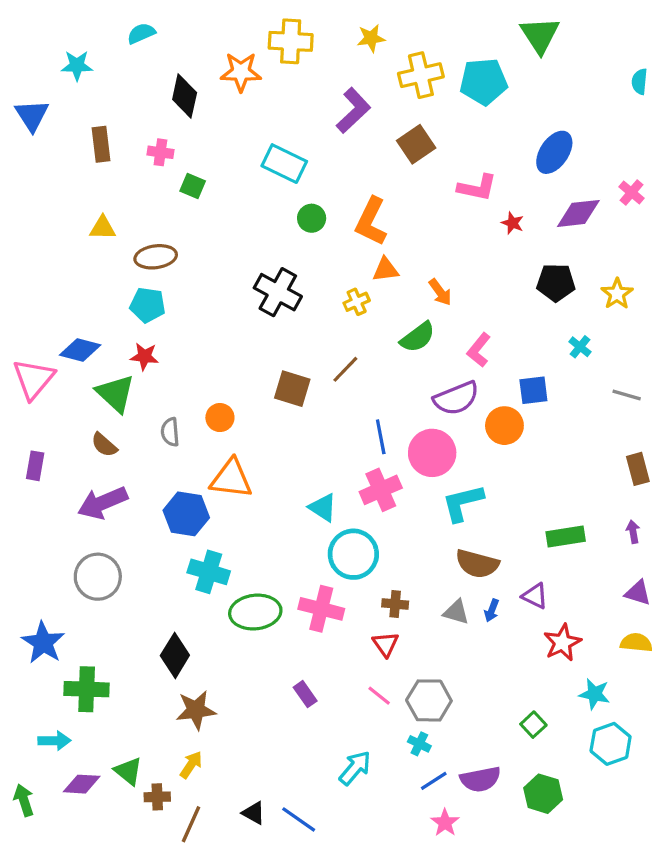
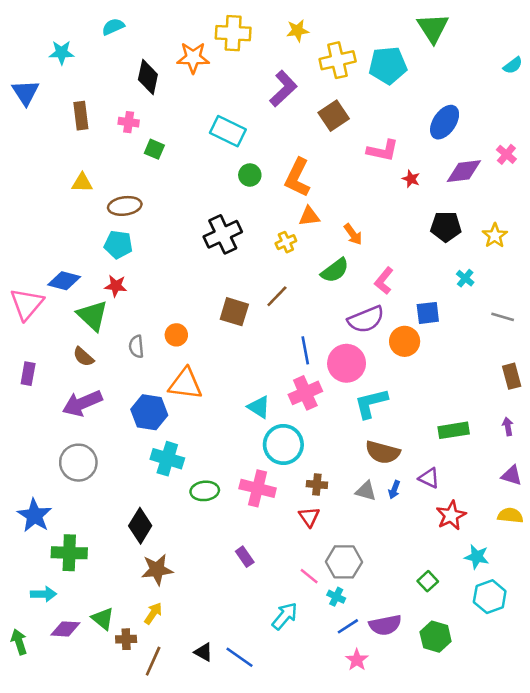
cyan semicircle: (640, 82) -> (513, 65), turned -132
black cross: (278, 292) -> (223, 234), turned 36
green ellipse: (255, 612) -> (205, 491), size x0.7
pink line: (379, 696) -> (309, 576), moved

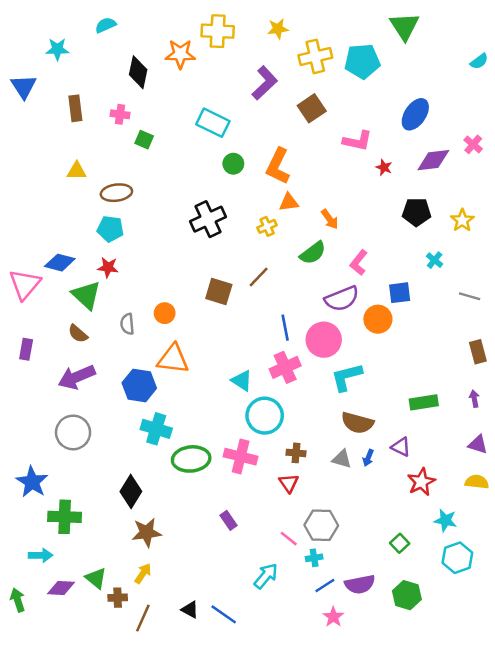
green ellipse: (205, 491) -> (191, 459), size x1.4
cyan cross: (336, 597) -> (314, 558), turned -35

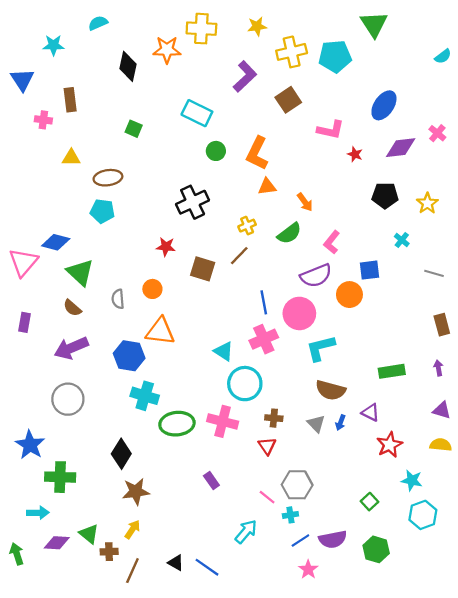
pink cross: (120, 114) -> (43, 120), moved
yellow cross: (267, 226) -> (247, 226), moved
red star: (108, 267) -> (166, 247), moved
gray triangle: (342, 459) -> (316, 424), turned 30

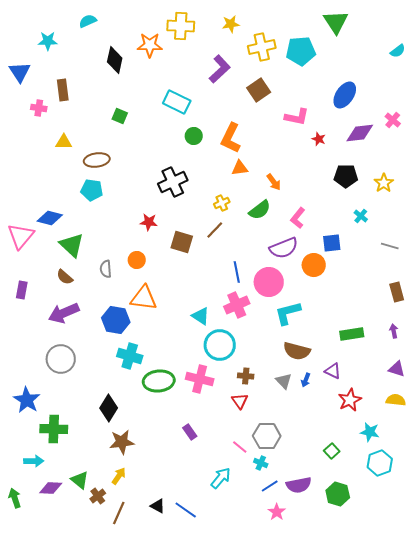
cyan cross: (290, 515) -> (261, 463), turned 32
brown cross: (109, 552) -> (98, 496), turned -35

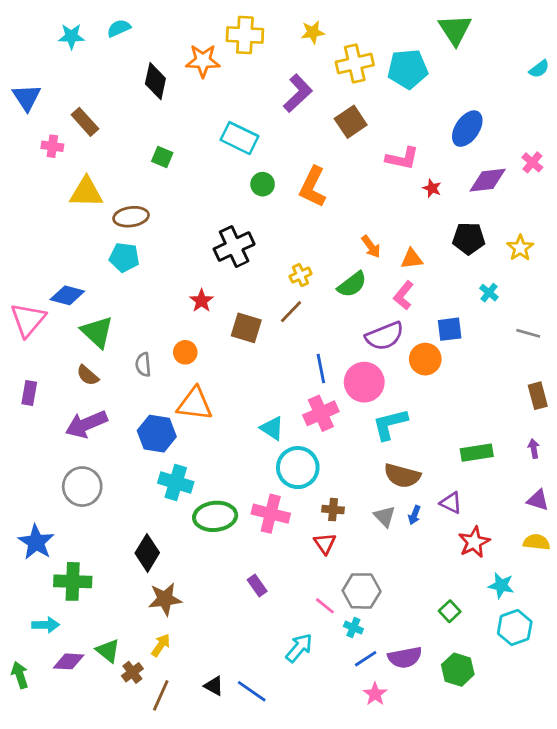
cyan star: (48, 41) -> (71, 36), moved
brown rectangle: (63, 90) -> (85, 122), turned -35
yellow triangle: (64, 142) -> (86, 192), size x1.5
orange triangle: (240, 168) -> (412, 259), moved
red star: (149, 222) -> (202, 301), turned 30

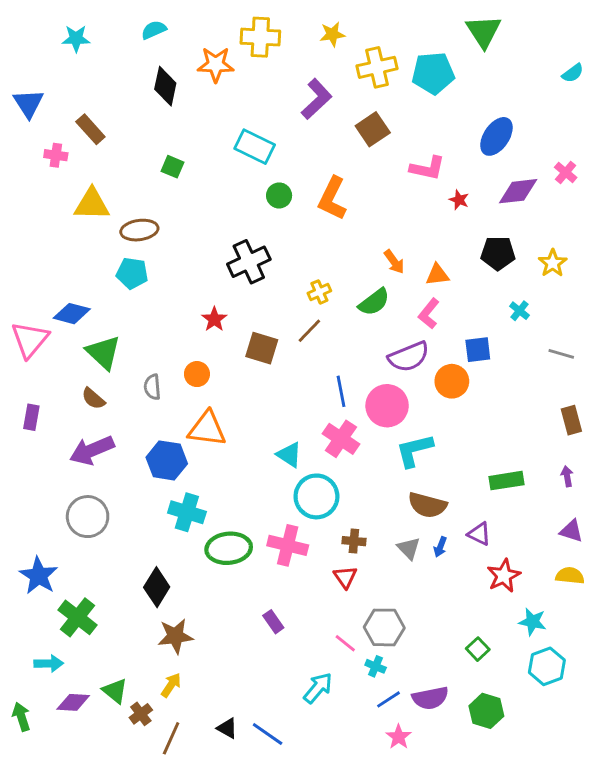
cyan semicircle: (119, 28) -> (154, 30), moved
pink cross: (321, 413) -> (341, 439), turned -32
green cross: (73, 581) -> (77, 617), turned 36

